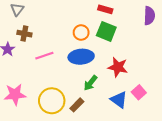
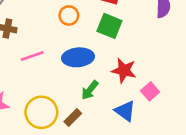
orange circle: (81, 33) -> (69, 15), moved
pink square: (139, 92) -> (150, 91), moved

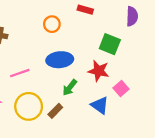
green square: (109, 26) -> (110, 44), moved
pink line: (32, 56) -> (20, 73), moved

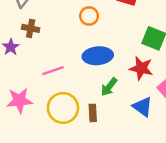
brown rectangle: (55, 111) -> (93, 113), turned -48

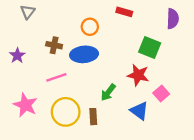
brown cross: (31, 28) -> (54, 45), moved
blue ellipse: (98, 56) -> (84, 54), moved
pink star: (19, 101) -> (25, 105), turned 30

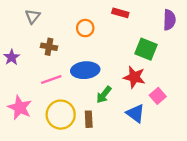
gray triangle: (28, 12) -> (33, 16), moved
blue ellipse: (84, 54) -> (85, 70), moved

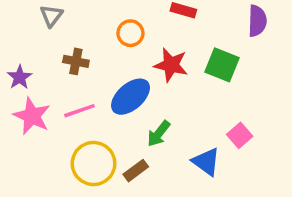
blue ellipse: (85, 70) -> (130, 97), turned -36
red star: (134, 77) -> (171, 65), moved
pink star: (20, 108) -> (32, 116), moved
brown rectangle: (89, 119) -> (136, 171), turned 56

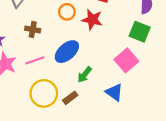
red star: (171, 65) -> (92, 20), moved
green square: (222, 65) -> (140, 32), moved
pink square: (240, 135) -> (126, 60), moved, size x1.5

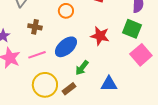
red star: (92, 20) -> (100, 36), moved
pink square: (126, 60) -> (141, 55), moved
blue triangle: (114, 92) -> (109, 84), turned -36

